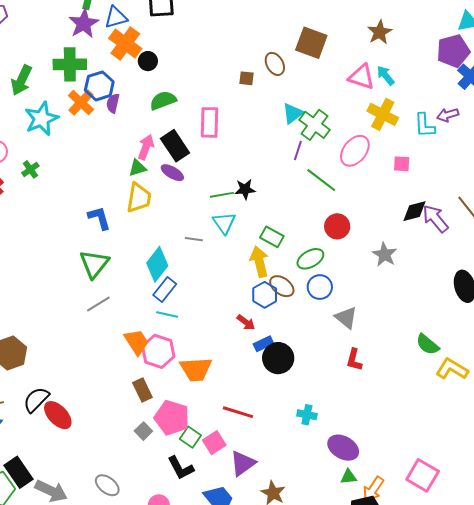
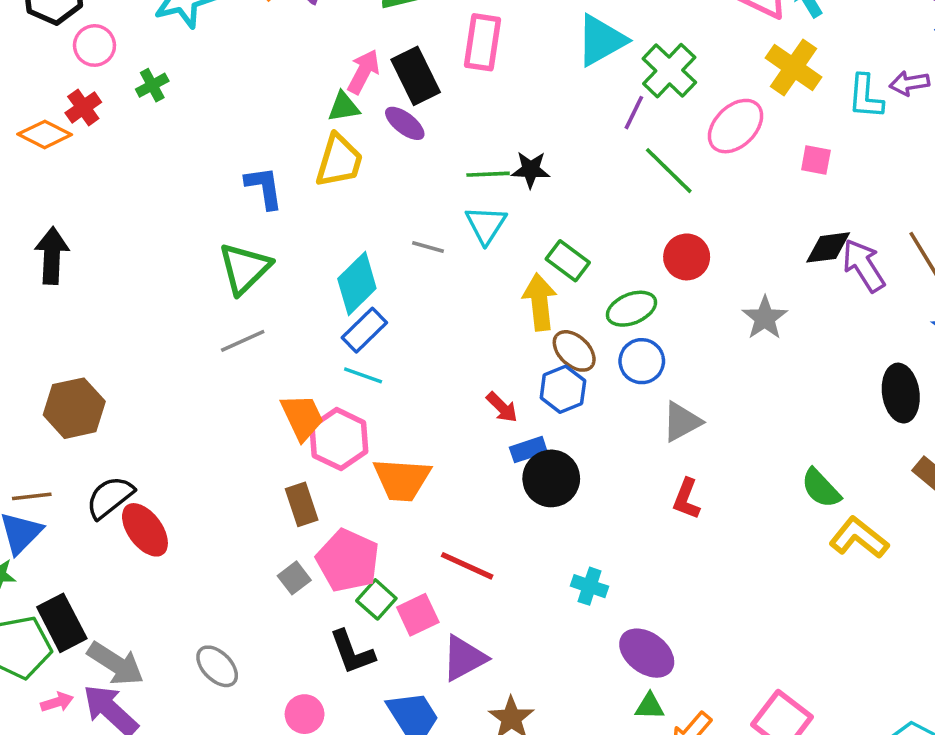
cyan triangle: (293, 113) -> (601, 40), moved, size x1.4
blue hexagon: (265, 295) -> (563, 389), moved
gray triangle: (346, 318) -> (682, 422), turned 45

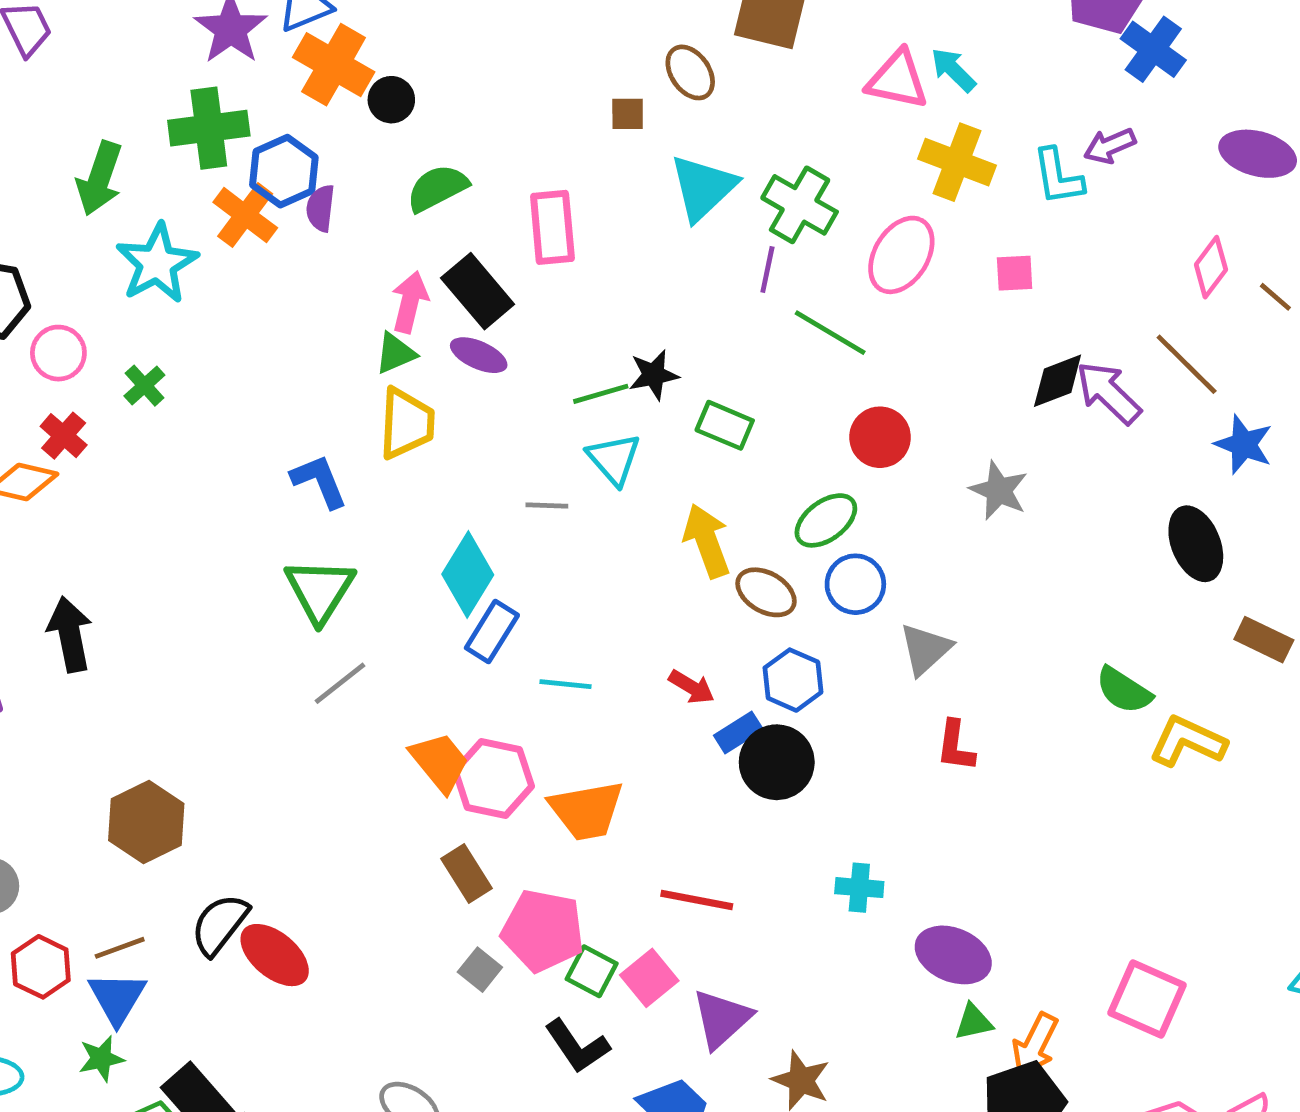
green rectangle: (568, 261) -> (725, 425), moved
cyan line: (363, 375) -> (566, 684), moved
blue hexagon: (563, 389) -> (793, 680), moved

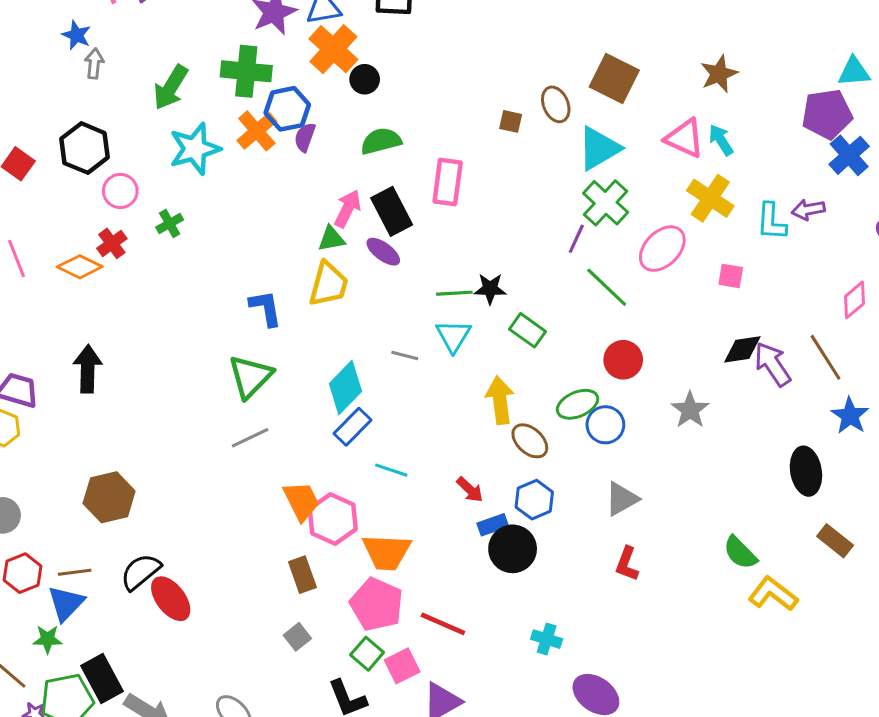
cyan triangle: (703, 188) -> (599, 148), moved
blue circle: (855, 584) -> (605, 425), moved
pink pentagon: (543, 931) -> (377, 604), moved

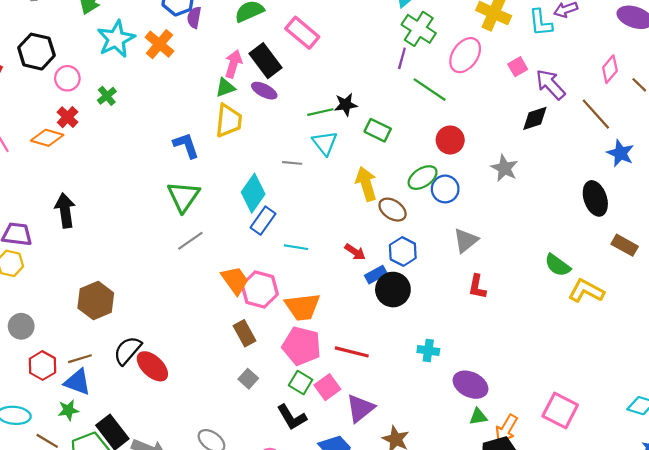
orange cross: (257, 131) -> (159, 44), moved
pink rectangle: (448, 182) -> (302, 33), turned -48
pink square: (731, 276) -> (518, 67), turned -30
purple arrow: (773, 364) -> (550, 84), moved
blue triangle: (66, 603) -> (77, 382), turned -44

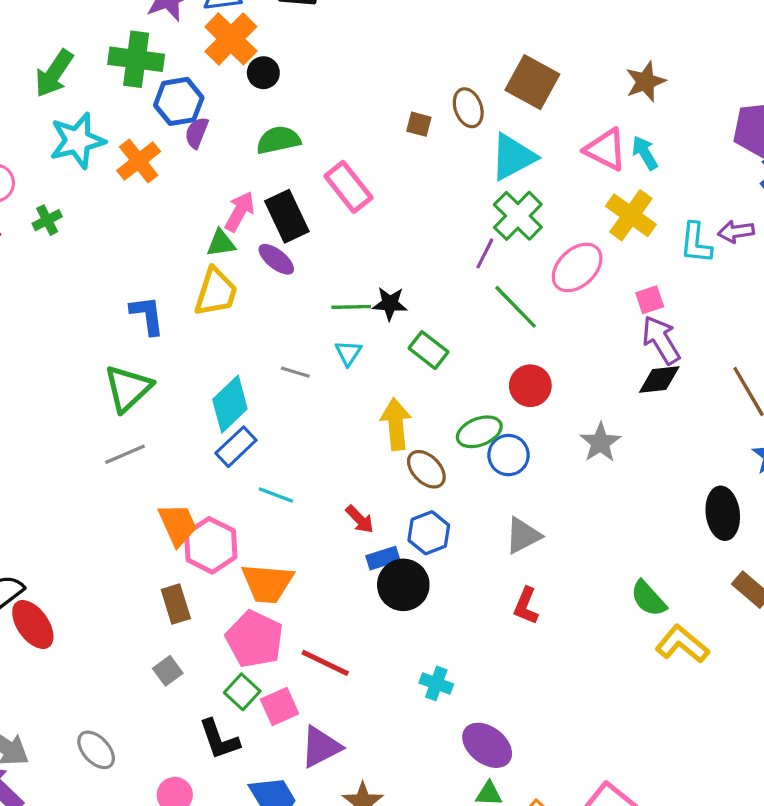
purple arrow: (550, 84) -> (661, 340), moved
cyan triangle: (325, 143) -> (348, 353), size x0.7

